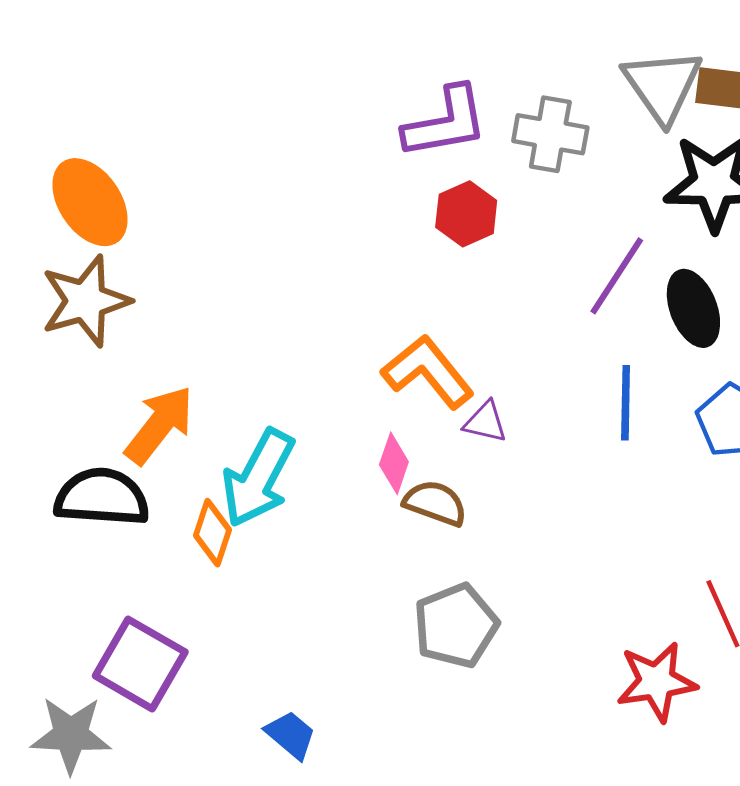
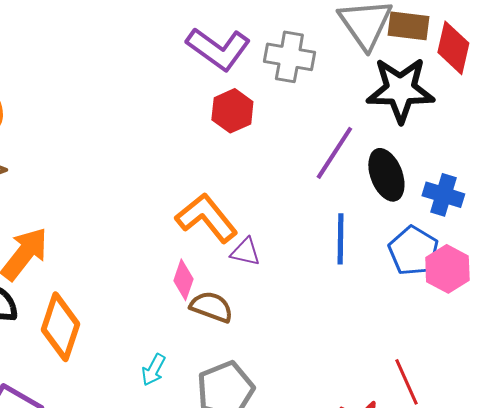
purple L-shape: (446, 122) -> (218, 49), turned 46
cyan arrow: (258, 478) -> (153, 370), moved, size x0.5
orange diamond: (212, 533) -> (60, 327), size x1.5

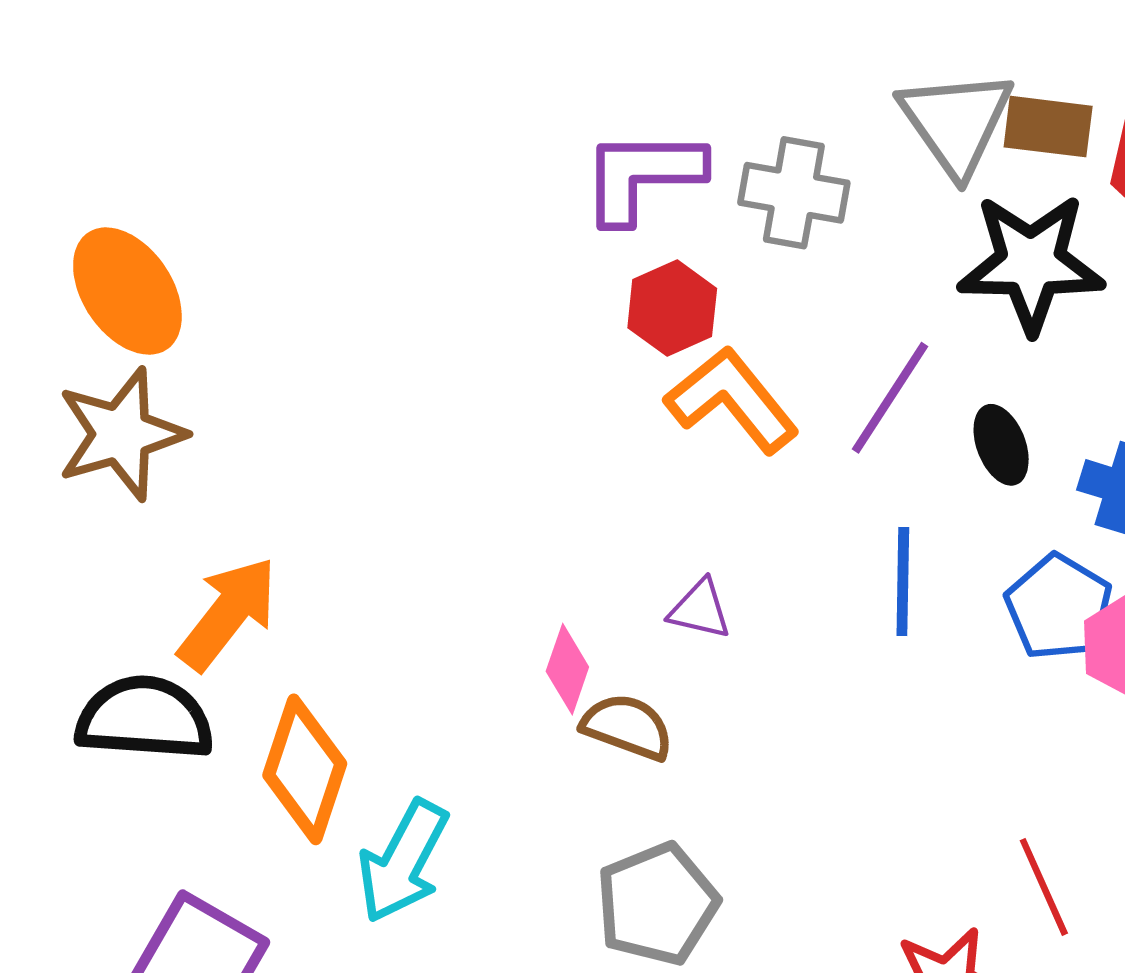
purple L-shape: (218, 49) -> (642, 176), turned 144
black ellipse: (386, 175) -> (1001, 445), size x0.7
orange L-shape: (206, 218) -> (732, 400), moved
cyan arrow: (153, 370) -> (403, 861), moved, size x1.8

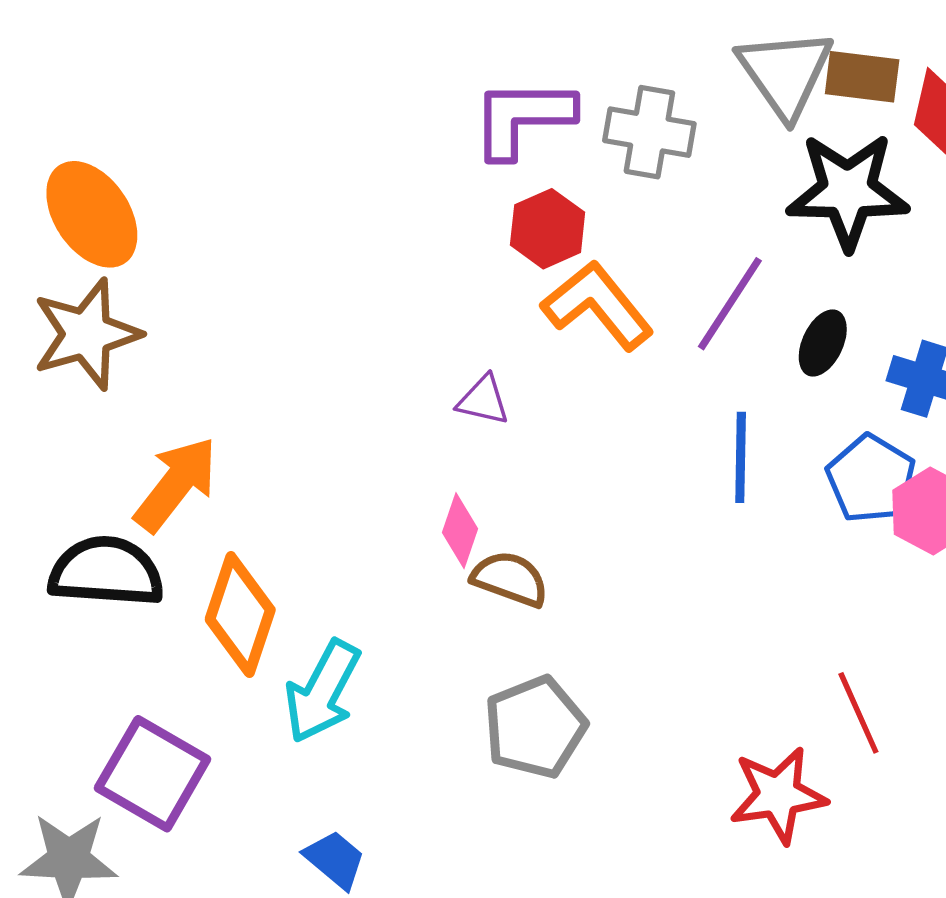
black ellipse: (1001, 445) -> (823, 343), turned 46
purple triangle: (700, 609) -> (483, 400), moved

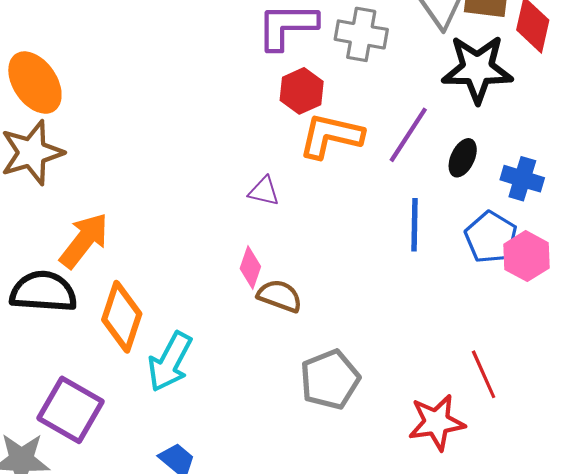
orange L-shape: (598, 305) -> (331, 136), turned -38
gray pentagon: (535, 727) -> (330, 380), moved

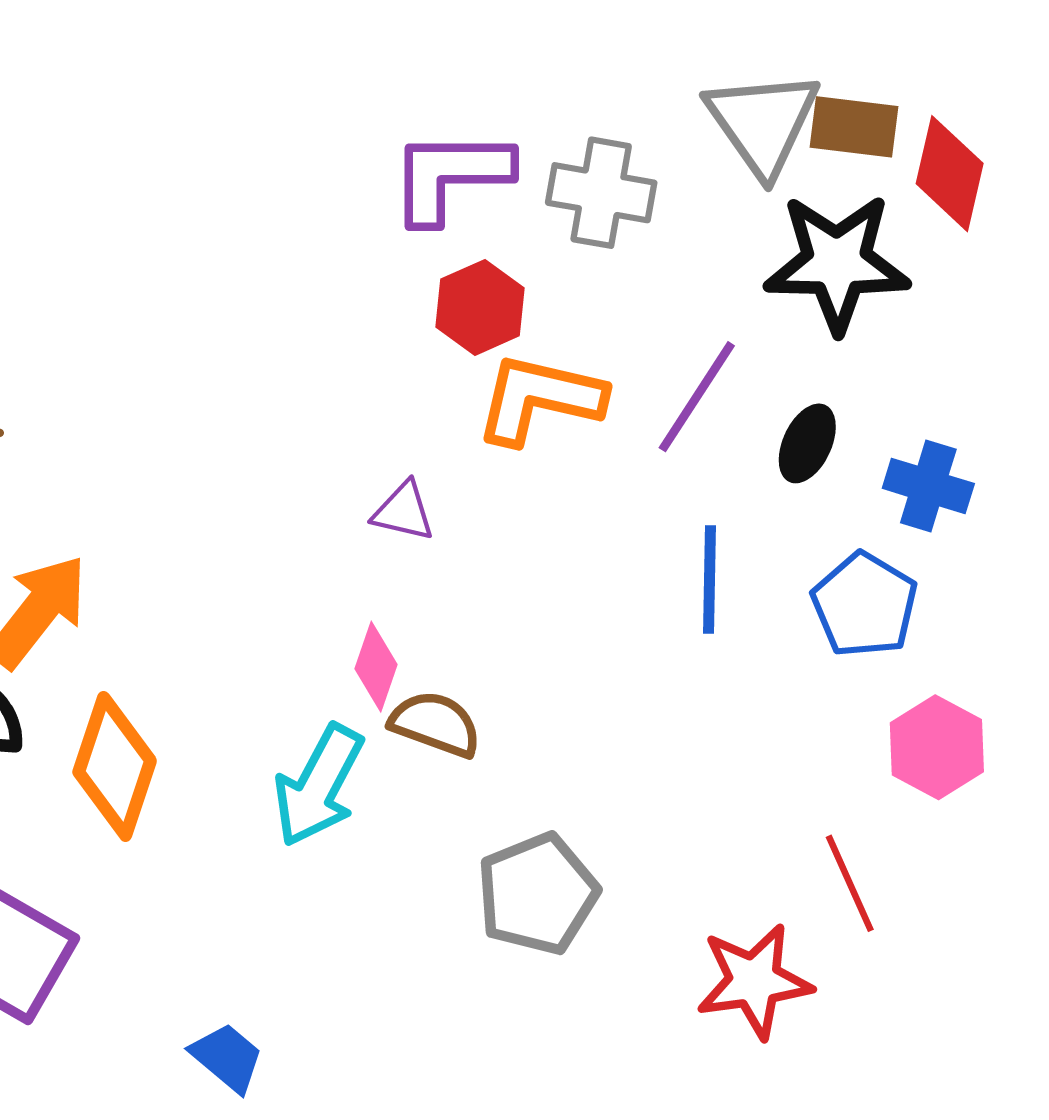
pink hexagon: (526, 256) -> (937, 747), moved
cyan arrow: (170, 362) -> (319, 786), moved

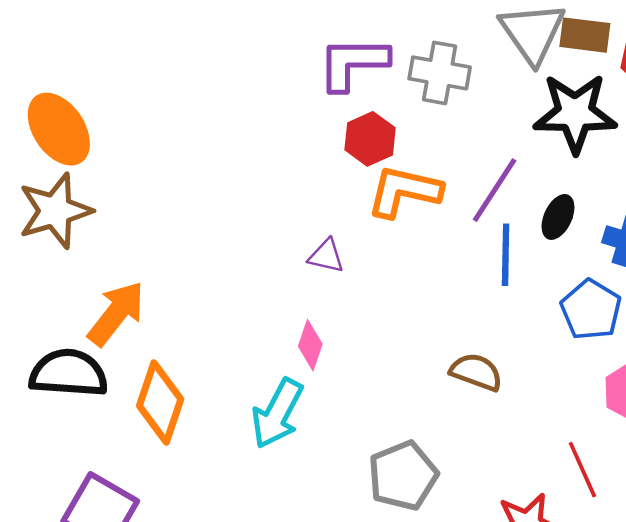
blue line: (710, 579) -> (506, 255), moved
brown semicircle: (435, 724) -> (476, 372), moved

